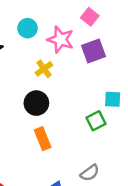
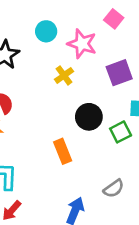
purple square: (94, 51) -> (119, 73), moved
black circle: (36, 103) -> (89, 117), moved

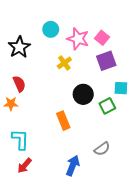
pink square: (114, 19) -> (102, 38), moved

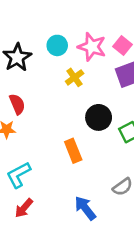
cyan circle: (51, 29) -> (57, 45), moved
cyan L-shape: (20, 139) -> (19, 175), turned -120
blue arrow: (73, 166) -> (85, 208), turned -60

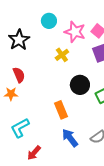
cyan circle: (57, 45) -> (49, 21), moved
red arrow: (24, 208) -> (34, 153), moved
blue arrow: (85, 208) -> (70, 138), moved

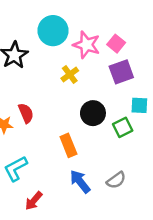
cyan circle: (49, 21) -> (53, 31), size x1.5
red semicircle: (19, 75) -> (26, 113), moved

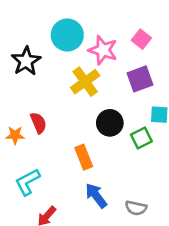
pink square: (116, 44) -> (141, 39), moved
yellow cross: (70, 74) -> (85, 82), size x1.5
gray semicircle: (116, 180) -> (136, 208), moved, turned 48

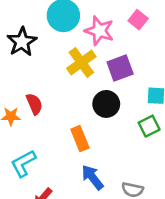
purple square: (140, 79) -> (120, 68), moved
green square: (141, 138) -> (149, 126), moved

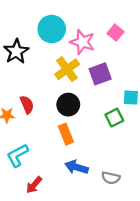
black circle: (106, 104) -> (68, 105), moved
green square: (149, 126) -> (114, 118), moved
blue arrow: (92, 177) -> (77, 167), turned -35

